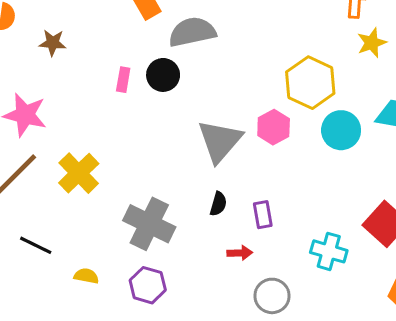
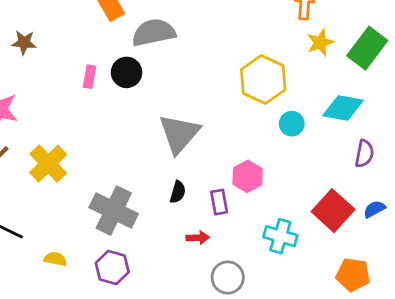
pink hexagon: (274, 127) -> (248, 176), moved
cyan circle: (341, 130) -> (292, 124), size x0.7

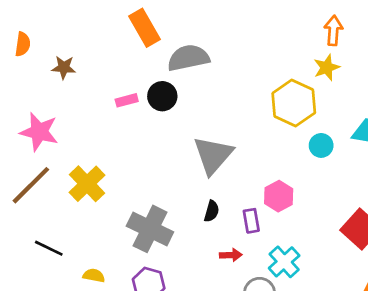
yellow star: (320, 42) -> (327, 67), moved
pink rectangle: (90, 77) -> (127, 100), turned 65
cyan cross: (280, 236) -> (284, 262), moved, turned 32

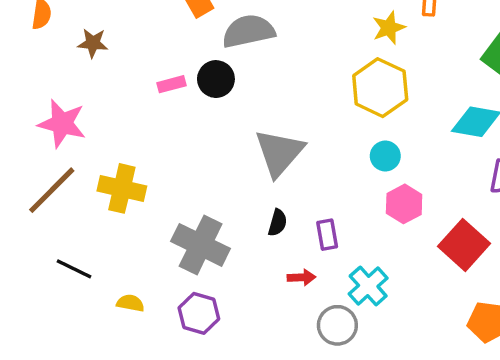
yellow star: (327, 67) -> (389, 28), moved
cyan circle: (321, 145) -> (385, 156), moved
yellow cross: (87, 184) -> (122, 188), turned -33
pink hexagon: (279, 196) -> (404, 204), moved

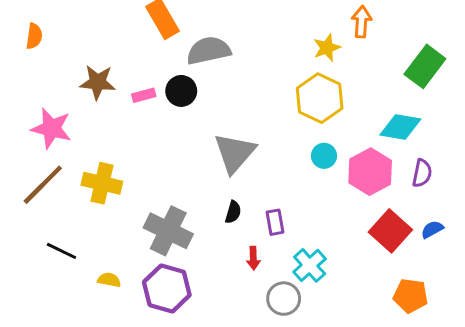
brown star: (93, 43) -> (98, 82), moved, size x1.4
pink hexagon: (404, 204) -> (370, 172), moved, size x1.4
red arrow: (301, 277) -> (253, 258), turned 90
purple hexagon: (199, 313) -> (167, 288), size x1.4

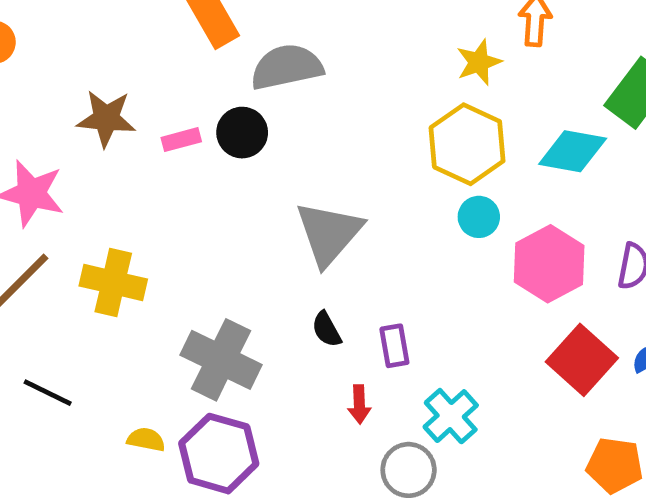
cyan diamond: (400, 127) -> (573, 151), moved
cyan circle: (324, 156) -> (479, 217), moved
black semicircle: (233, 212) -> (326, 329), turned 135
yellow semicircle: (109, 280) -> (146, 440), moved

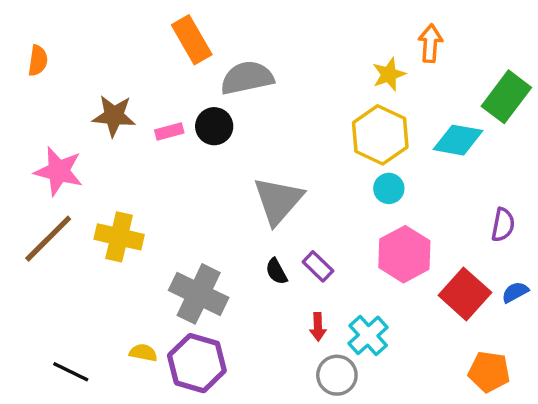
pink hexagon: (549, 264) -> (404, 254), moved
purple rectangle: (394, 346) -> (318, 266), moved, turned -36
black line: (48, 393) -> (71, 372), moved
red arrow: (359, 404) -> (318, 327), moved

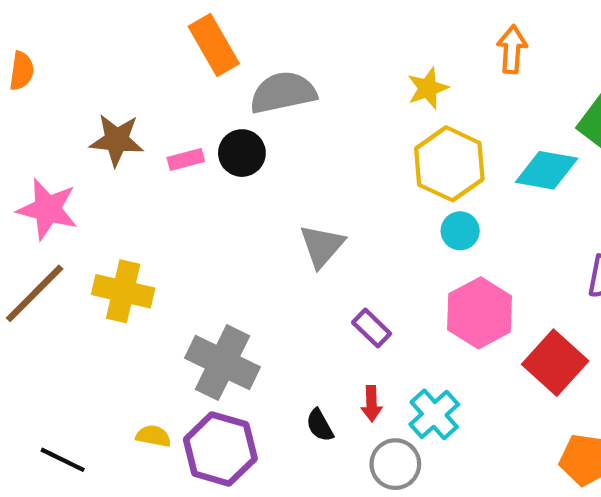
yellow star: (389, 74) -> (428, 88), moved
gray triangle: (278, 201) -> (322, 246), size x0.7
black semicircle: (276, 271) -> (320, 425), moved

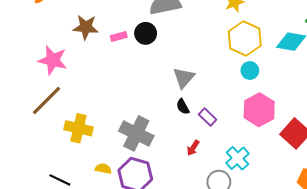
yellow cross: (123, 291) -> (78, 128), moved
red arrow: (372, 404) -> (193, 148), moved, turned 35
black semicircle: (320, 425) -> (183, 107), moved

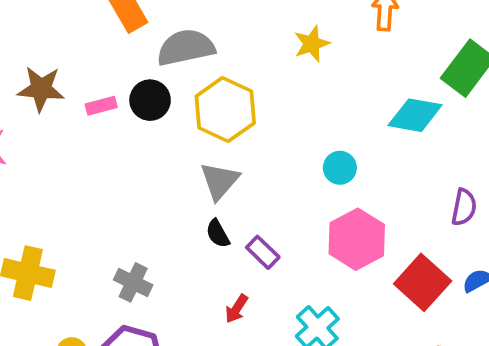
yellow hexagon: (245, 38) -> (225, 110), moved
gray cross: (136, 133) -> (133, 282), size x0.6

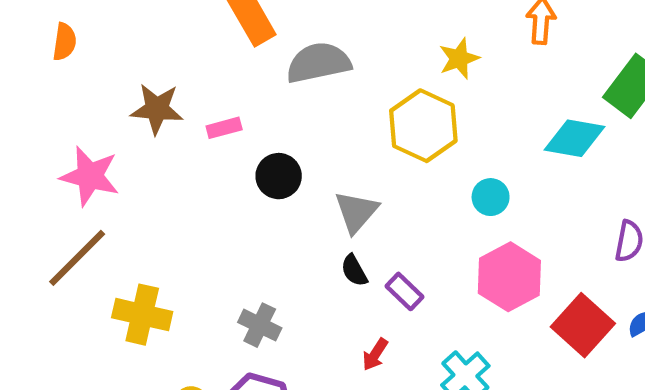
black circle: (150, 100) -> (279, 176), moved
yellow hexagon: (225, 110) -> (423, 126), moved

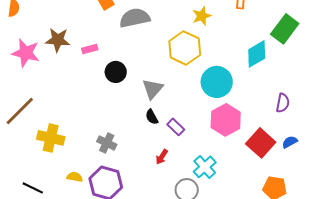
cyan diamond: (574, 138) -> (257, 54), turned -40
pink star: (90, 176) -> (26, 53), moved
cyan circle: (491, 197) -> (217, 82), size x1.8

